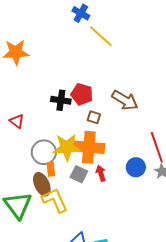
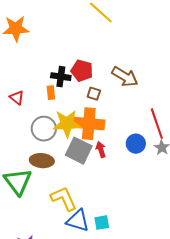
orange rectangle: (51, 169) -> (51, 93), moved
gray square: (79, 174) -> (79, 151), size x1.5
brown ellipse: (42, 184) -> (42, 161), turned -60
yellow L-shape: (55, 200) -> (64, 199), moved

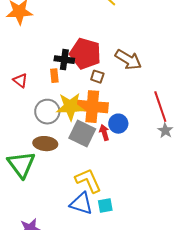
red pentagon: (82, 71) -> (85, 54), size x1.4
blue circle: (136, 144) -> (118, 124), moved
yellow L-shape: (64, 199) -> (88, 181), moved

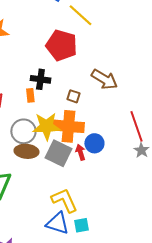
red pentagon: (85, 54) -> (61, 45), moved
brown ellipse: (45, 144) -> (26, 151), moved

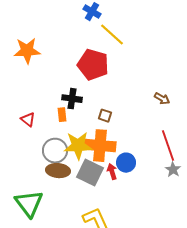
brown arrow: (104, 79) -> (162, 99), moved, size x0.6

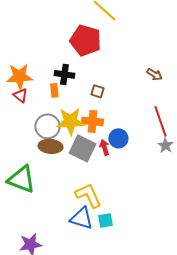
orange star: (27, 51) -> (19, 76), moved
orange cross: (100, 146) -> (92, 121), size x0.7
green triangle: (29, 204) -> (21, 179), turned -32

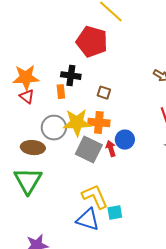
brown ellipse: (50, 146) -> (33, 148), moved
green triangle: (21, 179) -> (28, 181), turned 40
cyan square: (105, 220) -> (115, 213), moved

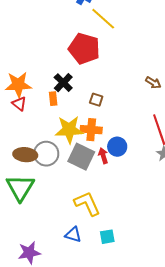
black cross: (71, 76) -> (63, 83), turned 36
gray circle: (54, 128) -> (46, 154), moved
cyan square: (115, 213) -> (107, 237), moved
blue triangle: (88, 220) -> (73, 235), moved, size x0.7

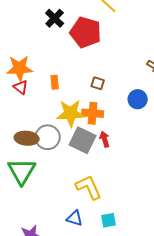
black cross: (63, 83) -> (55, 18), moved
blue circle: (117, 147) -> (138, 99), moved

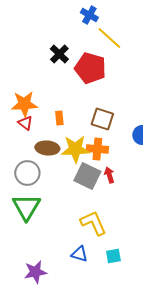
brown square: (98, 83) -> (102, 119), size x1.6
gray circle: (48, 137) -> (27, 173), moved
brown ellipse: (27, 138) -> (47, 148), moved

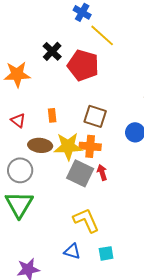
orange star: (24, 104) -> (17, 74), moved

